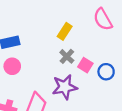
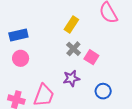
blue circle: (106, 72) -> (103, 91), moved
purple star: (65, 87) -> (71, 78), size x0.7

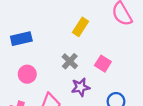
gray cross: (73, 49) -> (70, 61), moved
pink circle: (21, 58) -> (27, 74), moved

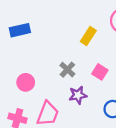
yellow rectangle: (80, 27) -> (88, 36), moved
blue rectangle: (21, 39) -> (20, 30), moved

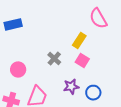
yellow rectangle: (88, 36) -> (79, 40), moved
purple star: (78, 95) -> (71, 87), moved

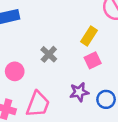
gray cross: (54, 58) -> (49, 54), moved
pink square: (82, 60) -> (93, 60), turned 32

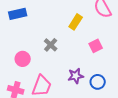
yellow rectangle: (89, 36) -> (76, 22), moved
pink square: (93, 60) -> (96, 46), moved

